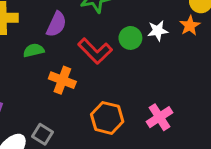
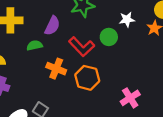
white star: (158, 31) -> (127, 20), moved
orange hexagon: (107, 118) -> (87, 78), moved

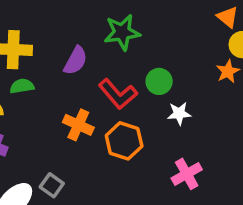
white star: (127, 20) -> (179, 113), moved
green semicircle: (35, 45) -> (22, 86), moved

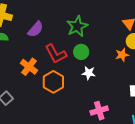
green star: (122, 32) -> (77, 26), moved, turned -30
pink cross: (187, 174) -> (99, 111), moved

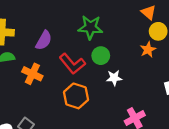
green star: (77, 26) -> (90, 27), turned -30
orange cross: (29, 67) -> (32, 74), moved

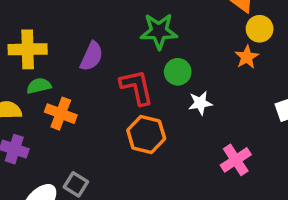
red L-shape: (72, 64) -> (137, 87), turned -148
orange cross: (32, 74) -> (61, 114), moved

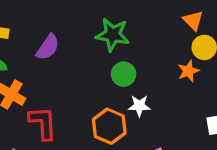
red L-shape: (137, 87) -> (43, 123), moved
orange hexagon: (146, 134) -> (109, 126), moved

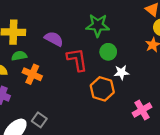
purple semicircle: (48, 47) -> (54, 39), turned -90
red L-shape: (43, 123) -> (77, 60), moved

